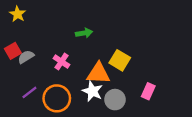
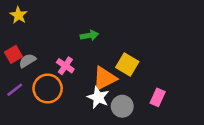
orange triangle: (98, 73) -> (105, 78), turned -30
purple line: (29, 92) -> (15, 90), moved
orange circle: (57, 98) -> (48, 89), moved

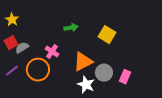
yellow star: (19, 15) -> (12, 20), moved
yellow square: (127, 64) -> (107, 35), moved
white star: (98, 97) -> (86, 85), moved
gray circle: (122, 106) -> (104, 73), moved

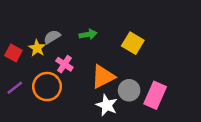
yellow star: (12, 20) -> (37, 48), moved
red square: (11, 43) -> (13, 53), turned -32
gray semicircle: (22, 48) -> (52, 37), moved
pink rectangle: (125, 77) -> (155, 95), size x1.5

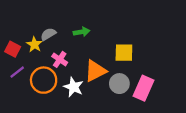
yellow square: (133, 43) -> (124, 53), moved, turned -30
purple line: (15, 88) -> (17, 72), moved
white star: (107, 105) -> (73, 87), moved

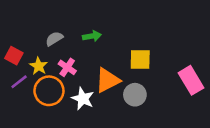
yellow star: (34, 45) -> (39, 66), moved
pink rectangle: (144, 88) -> (191, 80), moved, turned -55

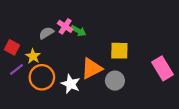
green arrow: (92, 36) -> (78, 31), turned 40
pink cross: (67, 67) -> (65, 26), moved

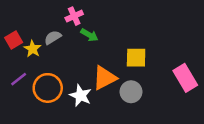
pink cross: (65, 26) -> (74, 16), moved, turned 32
red square: (12, 47) -> (14, 40), moved, turned 32
yellow star: (33, 56) -> (33, 49), moved

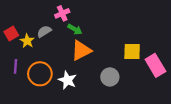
yellow square: (136, 58) -> (132, 52), moved
orange triangle: (104, 78) -> (81, 50), moved
purple line: (19, 79) -> (16, 66), turned -48

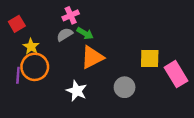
gray semicircle: (44, 31) -> (65, 35), moved
red square: (11, 34) -> (17, 24), moved
orange circle: (40, 74) -> (35, 67), moved

